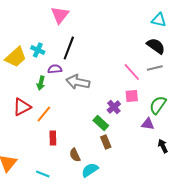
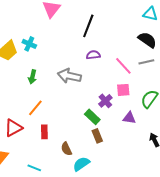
black line: (69, 48) -> (88, 26), moved
purple semicircle: (55, 69) -> (93, 55), moved
red triangle: (22, 107) -> (13, 128), moved
purple triangle: (148, 124) -> (129, 118), moved

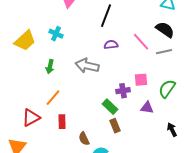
cyan cross: (29, 44) -> (56, 34), moved
pink line: (123, 66) -> (141, 42), moved
purple cross: (105, 101) -> (123, 91), turned 32

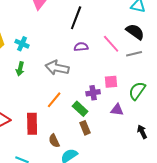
cyan cross: (56, 34) -> (22, 44), moved
orange line: (53, 98) -> (54, 100), moved
red rectangle: (62, 122) -> (32, 124), size x1.5

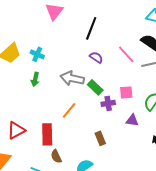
purple semicircle: (81, 47) -> (96, 57), turned 40
green rectangle: (80, 109) -> (95, 87), moved
brown semicircle: (54, 141) -> (56, 156), moved

